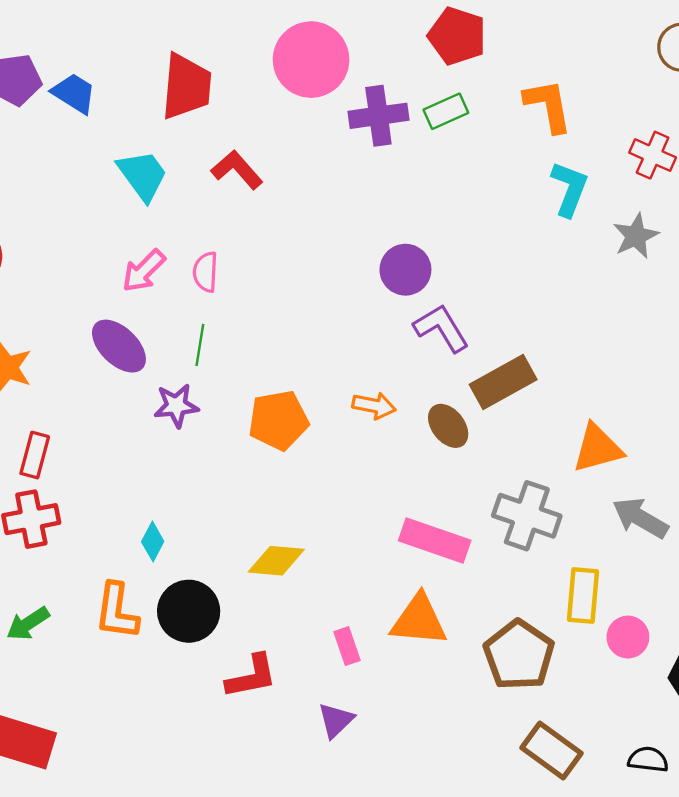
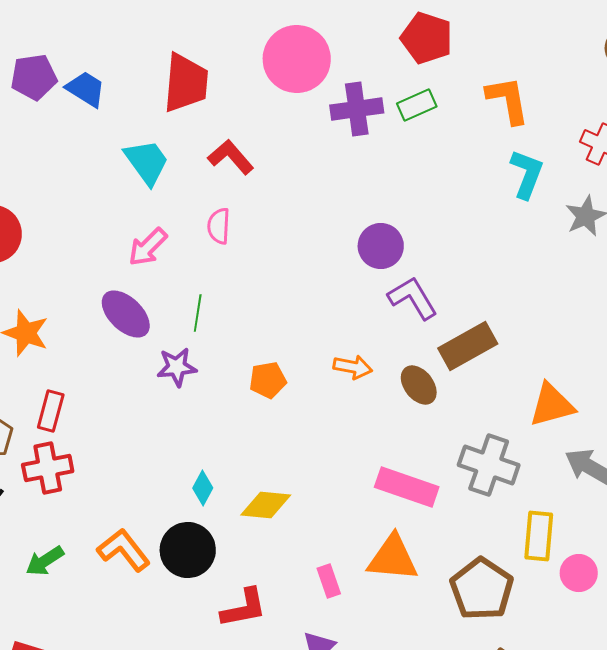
pink semicircle: (205, 272) -> (219, 226), moved
orange pentagon: (278, 420) -> (268, 380), size x0.7
cyan diamond: (153, 542) -> (203, 488), moved
orange L-shape: (117, 611) -> (124, 550), turned 134

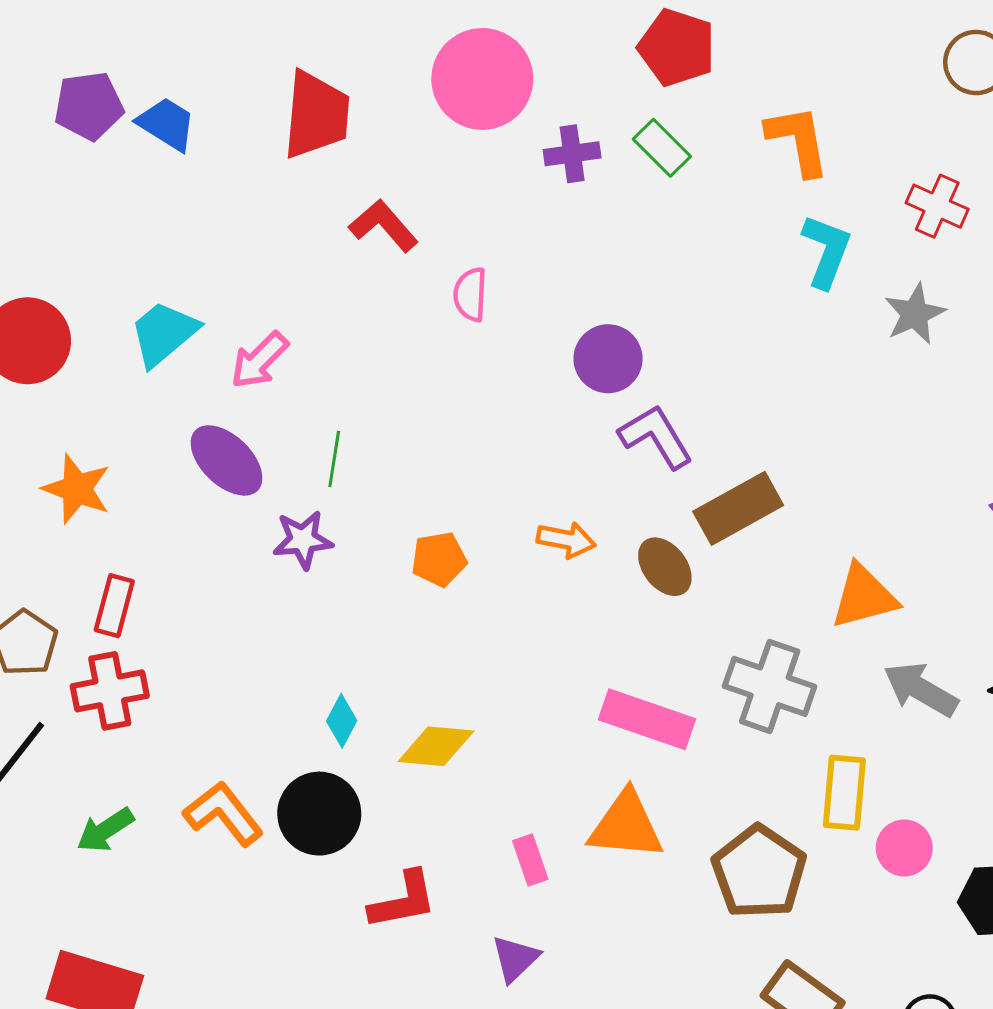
green rectangle: (417, 105) -> (662, 148), turned 69
purple cross: (357, 109) -> (572, 154), size x0.7
cyan trapezoid: (147, 162) -> (164, 333), moved, turned -94
pink semicircle: (219, 226) -> (470, 294), moved

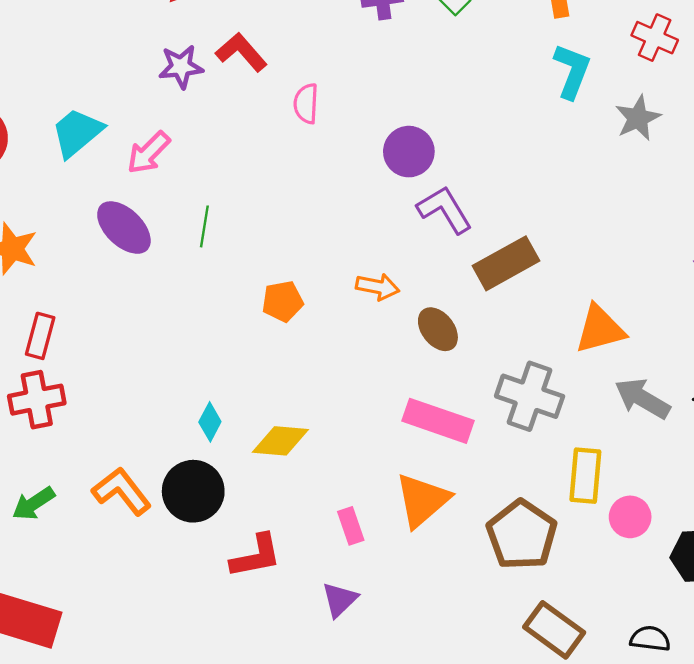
purple star: (303, 540) -> (181, 67), moved
brown ellipse: (665, 567) -> (438, 329), moved
orange triangle: (626, 826) -> (422, 500), turned -46

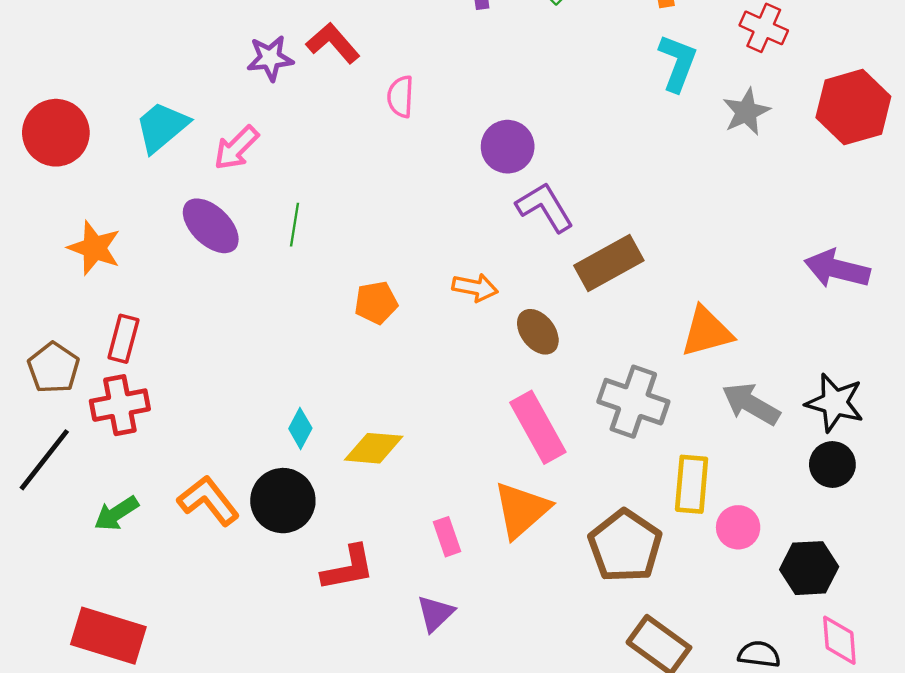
pink rectangle: (438, 421) -> (538, 427), turned 42

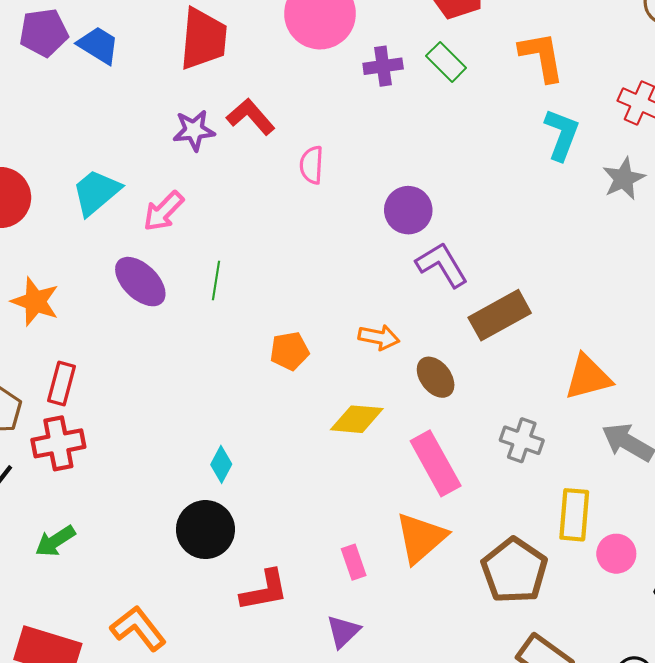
gray cross: (633, 402) -> (522, 440), size x0.7
yellow diamond: (374, 448) -> (357, 419), moved
orange L-shape: (208, 501) -> (138, 628), moved

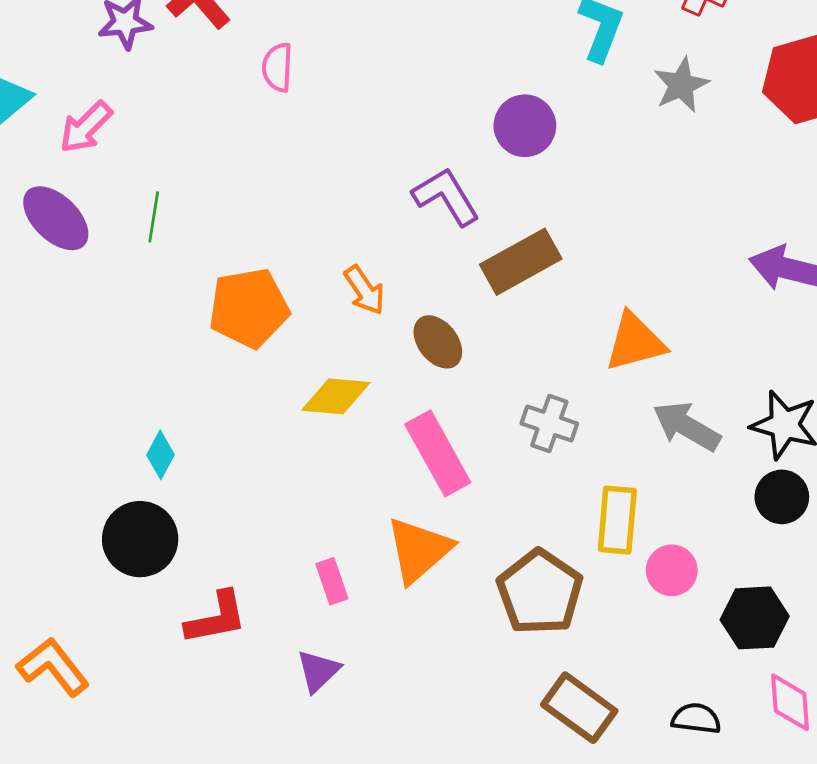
purple circle: (408, 210) -> (525, 126), moved
orange arrow: (379, 337) -> (364, 290), turned 45
orange pentagon: (290, 351) -> (249, 308), size x1.6

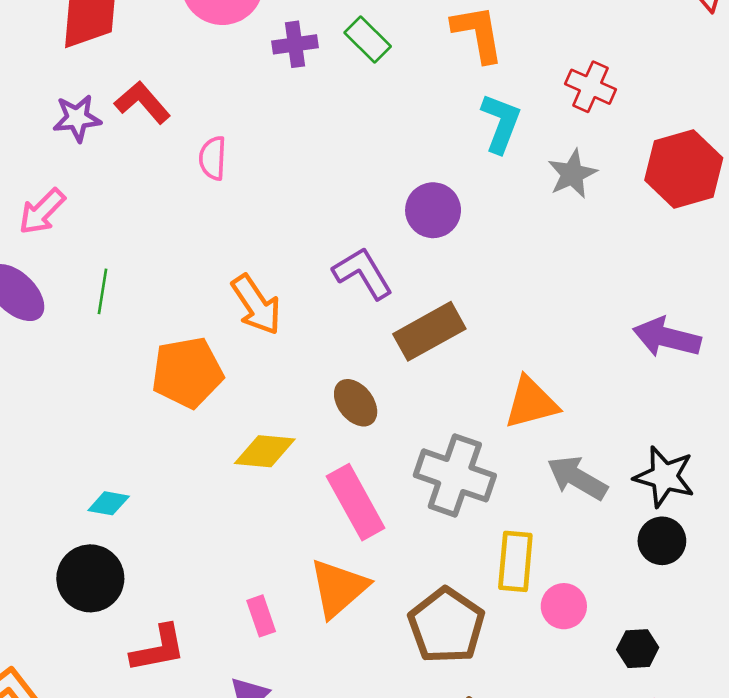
orange arrow: (364, 290) -> (256, 305), moved, size x1.4
gray cross: (549, 423) -> (455, 475), size x1.6
cyan diamond: (160, 455) -> (109, 503), turned 72
black hexagon: (755, 618) -> (638, 649), size x0.7

